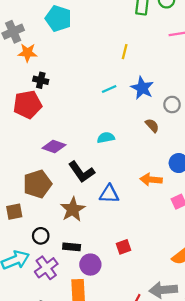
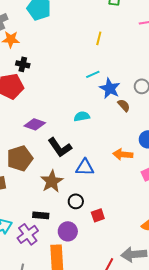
blue star: (142, 88) -> (110, 88), moved
cyan line: (109, 89) -> (93, 74), moved
black circle: (41, 236) -> (76, 201), moved
black rectangle: (72, 247) -> (41, 215), moved

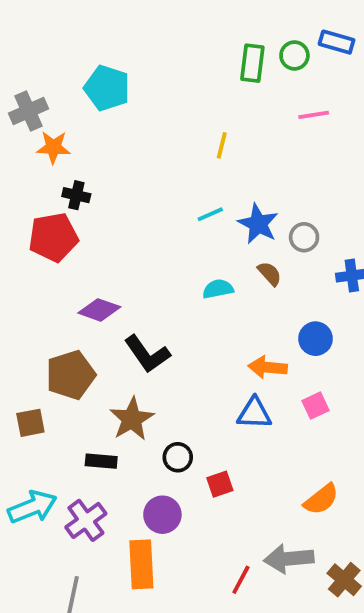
blue star: (110, 88) -> (258, 224), moved
cyan semicircle: (82, 116) -> (218, 289), moved
blue triangle: (85, 167) -> (254, 413), moved
black rectangle: (41, 215) -> (101, 461), moved

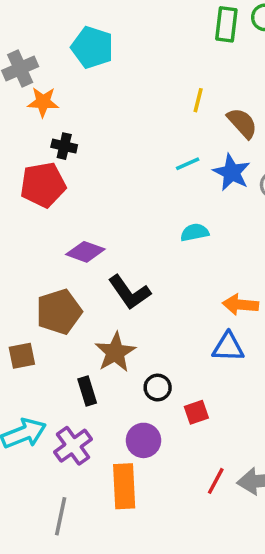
brown semicircle: (270, 274) -> (242, 123), moved, size x1.4
black rectangle: (101, 461) -> (87, 391), turned 68
red line: (241, 580) -> (216, 481), moved

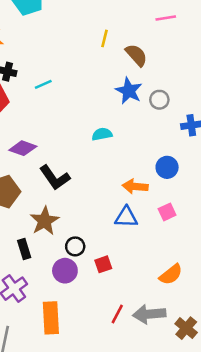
cyan line: (188, 164) -> (43, 84), moved
purple circle: (143, 440) -> (65, 271), moved

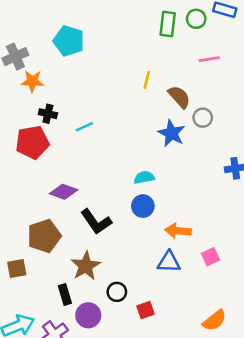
gray circle: (159, 100) -> (203, 118), moved
blue circle: (167, 167) -> (143, 206), moved
purple circle: (65, 271) -> (88, 315), moved

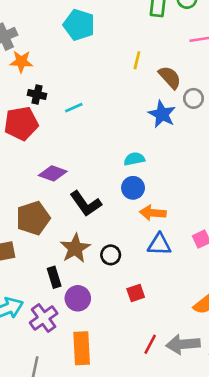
cyan pentagon: (69, 41) -> (79, 25), moved
orange arrow: (178, 231) -> (153, 213), moved
black circle: (117, 292) -> (111, 255), moved

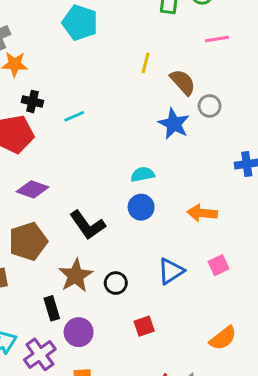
purple diamond: (53, 173) -> (32, 189), moved
orange arrow: (153, 213) -> (202, 213), moved
blue triangle: (159, 244) -> (171, 271), turned -35

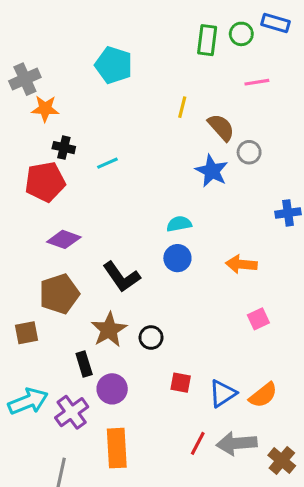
blue triangle: (171, 271) -> (223, 394), moved
red square: (144, 326) -> (181, 383), turned 30

